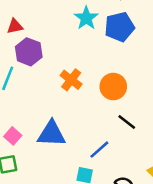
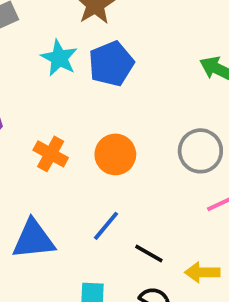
black line: (127, 122) -> (149, 253), moved
blue line: (99, 150) -> (106, 226), moved

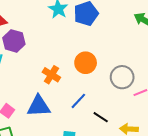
gray circle: (200, 151) -> (122, 77), moved
orange cross: (51, 154) -> (51, 75), moved

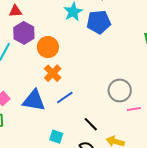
orange circle: (86, 63) -> (48, 47), moved
blue line: (78, 101) -> (65, 98), moved

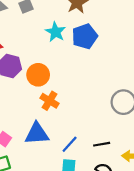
blue line: (65, 98) -> (70, 144), moved
black line: (91, 124) -> (102, 144), turned -42

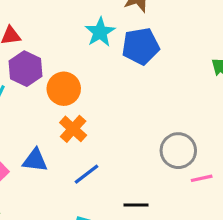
blue triangle: (37, 134) -> (35, 160), moved, size x0.7
blue line: (70, 144) -> (87, 174), moved

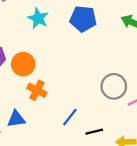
blue pentagon: (141, 46) -> (83, 19), moved, turned 30
blue line: (87, 174) -> (70, 117), moved

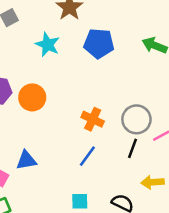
orange cross: (37, 90) -> (93, 119), moved
black line: (94, 132) -> (132, 148), moved, turned -54

